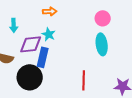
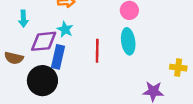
red line: (84, 80) -> (97, 51), moved

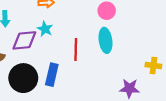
blue rectangle: (58, 57) -> (52, 75), moved

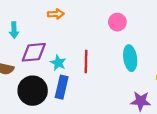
cyan star: (45, 29) -> (58, 63), moved
cyan ellipse: (105, 40) -> (130, 58), moved

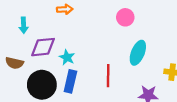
cyan ellipse: (130, 58) -> (138, 53), turned 30
red line: (86, 62) -> (108, 76), moved

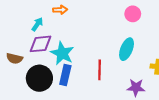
pink circle: (125, 17) -> (133, 14), moved
cyan arrow: (24, 25) -> (37, 24), moved, turned -144
cyan star: (67, 57) -> (62, 53), size x1.6

